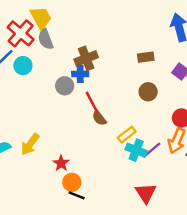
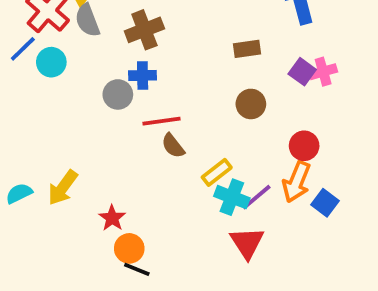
brown cross: (86, 58) -> (144, 30), moved
red line: (92, 102) -> (162, 121), turned -70
red triangle: (146, 193) -> (247, 243), moved

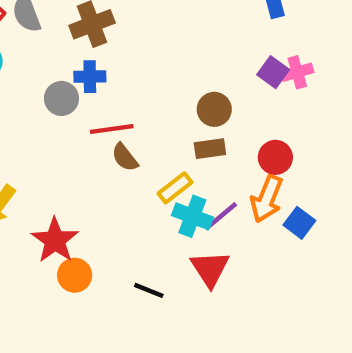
brown rectangle: (247, 49) -> (210, 149), moved
red star: (112, 218) -> (55, 240), size x1.5
black line: (137, 269) -> (149, 290), moved

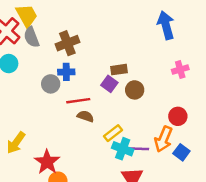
purple square: (273, 72) -> (109, 84), moved
brown rectangle: (210, 149) -> (119, 70), moved
brown semicircle: (125, 157) -> (85, 116), turned 147
red circle: (275, 157) -> (178, 116), moved
purple line: (221, 216) -> (138, 149), turned 42

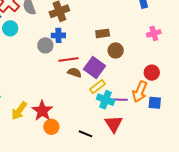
purple square: (109, 84) -> (95, 68), moved, size x1.5
yellow arrow: (16, 143) -> (19, 111), moved
blue square: (181, 152) -> (155, 103), turned -32

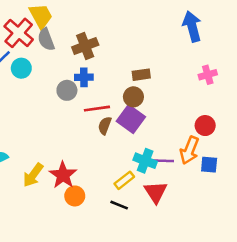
brown circle: (116, 50) -> (133, 97), moved
brown semicircle: (74, 73) -> (105, 126), turned -88
yellow rectangle: (98, 87) -> (124, 180), moved

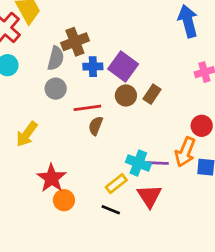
gray semicircle: (46, 39) -> (56, 58), moved, turned -145
brown rectangle: (141, 75) -> (152, 94), moved, turned -48
blue cross: (84, 77) -> (93, 67), moved
purple square: (131, 119) -> (123, 67), moved
yellow arrow: (33, 175) -> (27, 134), moved

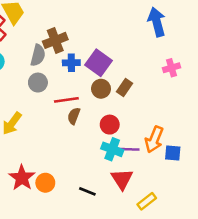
red circle: (202, 126) -> (110, 125), moved
red star: (52, 178) -> (22, 178), moved
yellow rectangle: (116, 184) -> (147, 201), moved

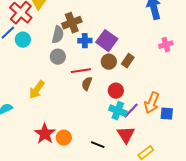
purple line: (128, 149) -> (131, 111), turned -48

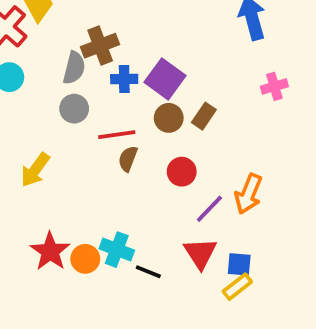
cyan cross: (118, 111) -> (117, 250), moved
blue square: (167, 114) -> (239, 264), moved

